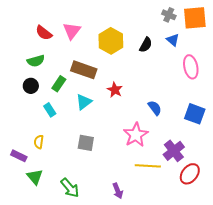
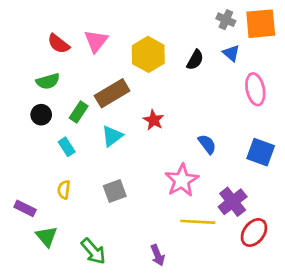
brown rectangle: (84, 70) -> (112, 93), turned -50
yellow semicircle: (39, 142) -> (64, 190), moved
gray square: (86, 143) -> (115, 191), turned -30

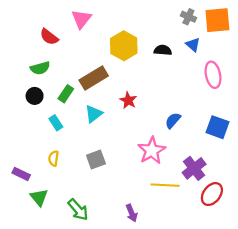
pink triangle: (96, 41) -> (81, 19), moved
black semicircle: (195, 60) -> (163, 50), turned -114
blue semicircle: (207, 144) -> (173, 120), turned -102

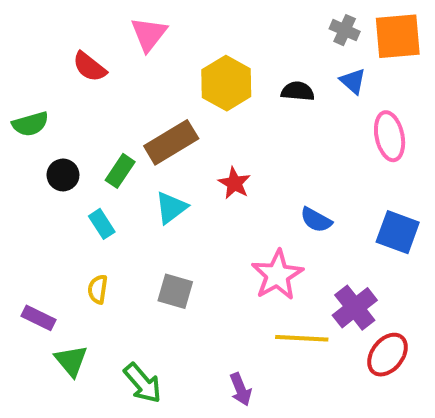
green semicircle: (40, 68) -> (30, 124), moved
blue semicircle: (173, 120) -> (316, 220), turned -102
gray square: (96, 159) -> (175, 291), turned 36

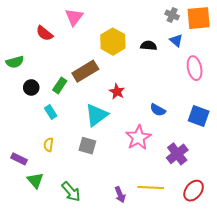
cyan triangle: (171, 208) -> (97, 115), moved, size x1.4
yellow line: (302, 338) -> (151, 188), moved
red ellipse: (387, 355) -> (194, 191), moved

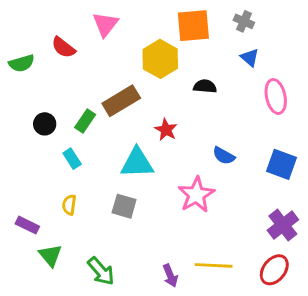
orange square: (199, 18) -> (193, 26), moved
black semicircle: (149, 46) -> (205, 86), moved
green semicircle: (15, 62) -> (22, 63), moved
cyan triangle: (97, 115) -> (137, 163), turned 35
purple cross: (177, 154) -> (283, 225), moved

